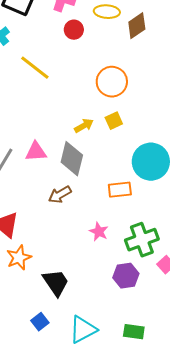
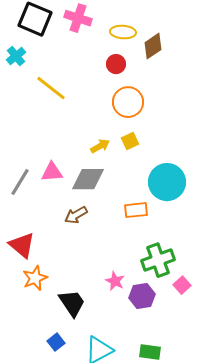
red circle: (74, 30) -> (116, 64), moved
gray diamond: (72, 159) -> (88, 179), turned 76
pink star: (99, 232) -> (115, 281), moved

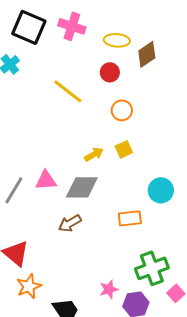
yellow line: (51, 88) -> (68, 91), moved
orange circle: (128, 102) -> (122, 110), size x0.7
cyan circle: (167, 182) -> (161, 190), size x0.7
pink star: (115, 281) -> (109, 289), turned 30

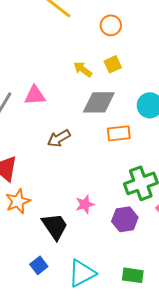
yellow arrow: (94, 154) -> (83, 69), turned -114
gray diamond: (82, 187) -> (99, 102), moved
pink star: (109, 289) -> (85, 204), moved

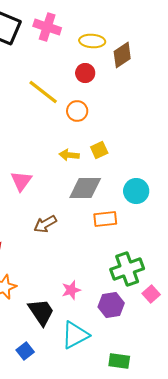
orange circle: (111, 25) -> (77, 111), moved
yellow arrow: (83, 69) -> (69, 155), turned -30
pink triangle: (35, 95) -> (21, 181), turned -50
cyan triangle: (82, 273) -> (75, 335), moved

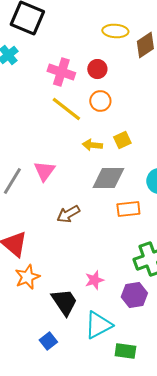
pink cross: (47, 27) -> (61, 72), moved
red circle: (85, 73) -> (97, 69), moved
yellow line: (43, 92) -> (66, 109), moved
green rectangle: (119, 361) -> (125, 351), moved

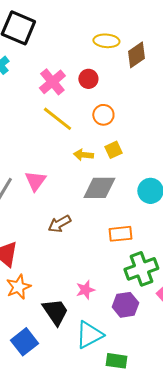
pink cross: (61, 72) -> (52, 82), turned 32
orange circle: (100, 101) -> (103, 115), moved
orange rectangle: (128, 209) -> (120, 234), moved
blue square: (48, 341) -> (24, 342), moved, size x1.5

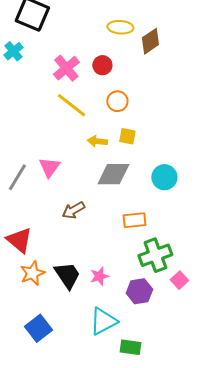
yellow square: (113, 150) -> (127, 136), turned 36
black trapezoid: (55, 312) -> (67, 275), moved

